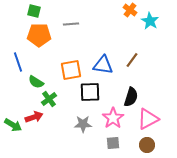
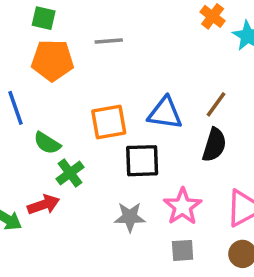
black semicircle: (131, 97) -> (214, 145), moved

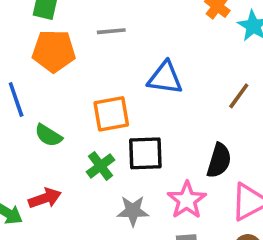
brown line: (216, 104) -> (239, 96), moved
blue triangle: (165, 113) -> (165, 78), moved
black semicircle: (214, 145) -> (219, 161), moved
green cross: (70, 173) -> (100, 166), moved

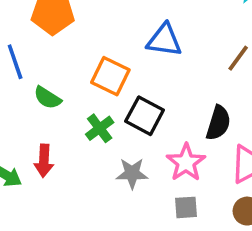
orange square: (111, 114) -> (110, 76), turned 36
black square: (145, 153) -> (145, 116), turned 30
red arrow: (45, 198) -> (44, 161), turned 112

